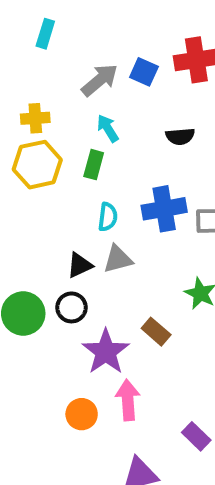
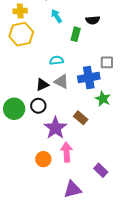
green rectangle: (94, 165) -> (76, 34), moved
blue cross: (164, 209) -> (89, 78), moved
cyan semicircle: (108, 217) -> (56, 60), turned -104
gray triangle: (118, 259) -> (61, 82), turned 42

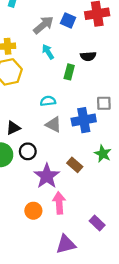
black triangle: (42, 85) -> (13, 128), moved
green star: (103, 99) -> (103, 154), moved

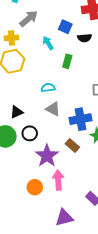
blue square: (68, 20) -> (65, 27), moved
gray arrow: (43, 25) -> (29, 19), moved
black semicircle: (88, 56) -> (85, 38), moved
blue cross: (84, 120) -> (80, 119), moved

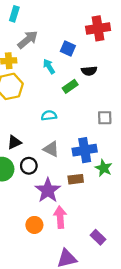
black semicircle: (85, 38) -> (89, 71), moved
green rectangle: (67, 61) -> (70, 86), turned 40
gray triangle: (53, 109) -> (51, 149), moved
brown rectangle: (72, 146) -> (76, 179), turned -48

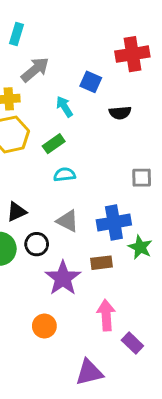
green rectangle: (70, 86) -> (54, 144), moved
pink arrow: (60, 217) -> (106, 315), moved

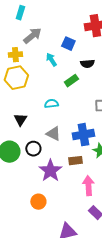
green rectangle: (54, 144) -> (71, 81), moved
black triangle: (17, 212) -> (20, 120), moved, turned -32
pink arrow: (106, 315) -> (88, 186), moved

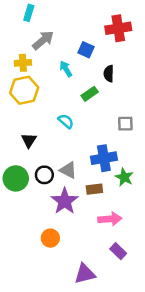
black semicircle: (87, 64) -> (109, 74), turned 96
cyan semicircle: (51, 104) -> (66, 121), turned 48
gray triangle: (53, 134) -> (68, 170), moved
pink arrow: (88, 186) -> (110, 219), turned 90

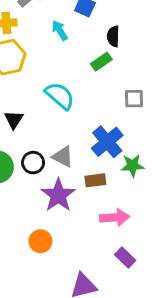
green rectangle: (90, 94) -> (101, 62), moved
cyan semicircle: (66, 121) -> (60, 96), size x1.5
blue cross: (104, 158) -> (107, 142), turned -30
green star: (124, 177) -> (133, 166), turned -30

